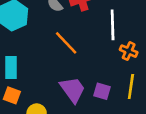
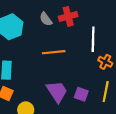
orange line: (66, 43) -> (54, 52), turned -55

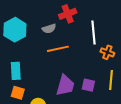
gray semicircle: (46, 19) -> (49, 29), moved, turned -64
purple trapezoid: (57, 92) -> (65, 85), turned 55

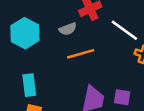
white line: (94, 32) -> (124, 30), turned -45

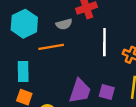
white line: (124, 30) -> (104, 42), moved, turned 48
orange line: (81, 54) -> (51, 47), moved

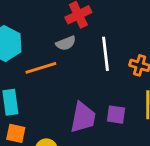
gray semicircle: (64, 24) -> (66, 43), moved

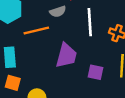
purple trapezoid: (83, 117) -> (66, 55), moved

